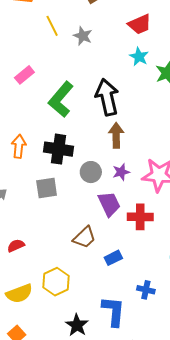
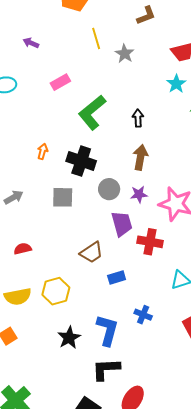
black arrow: (107, 97) -> (138, 118), size x0.5
orange arrow: (19, 146) -> (43, 151), size x0.7

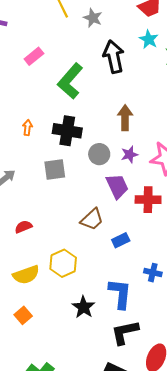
black arrow: (138, 118) -> (114, 57), moved, size x1.8

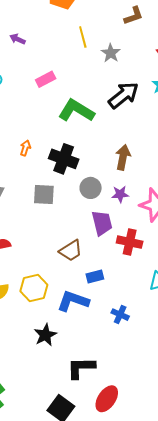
black arrow: (114, 57) -> (124, 95), turned 52
green L-shape: (70, 81) -> (76, 111), turned 69
blue L-shape: (120, 294) -> (73, 301), moved, turned -88

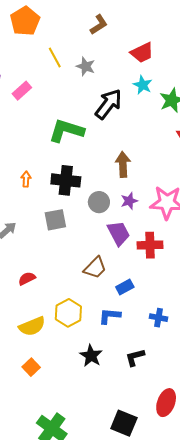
pink rectangle: (46, 79) -> (22, 91), moved
blue L-shape: (73, 301) -> (109, 316), size x0.7
black L-shape: (81, 368) -> (135, 357), moved, size x0.7

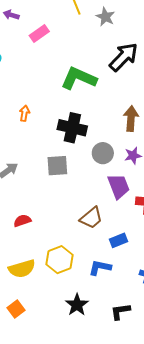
orange arrow: (26, 179) -> (24, 113), moved

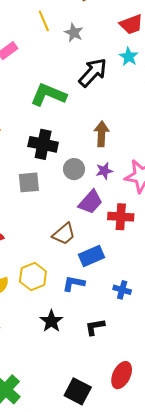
purple trapezoid: (119, 186) -> (91, 202), turned 64
blue rectangle: (119, 240) -> (92, 256), size x1.4

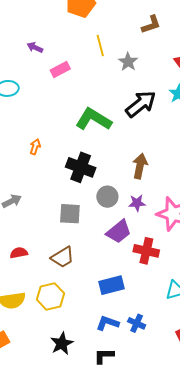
gray square: (29, 182) -> (70, 214), moved
brown trapezoid: (64, 234) -> (63, 257), moved
blue L-shape: (74, 283) -> (108, 323), moved

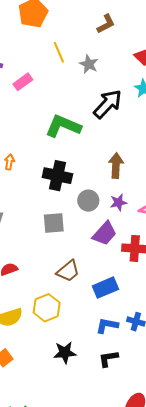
brown trapezoid: (63, 257) -> (68, 271), moved
black star: (62, 343) -> (65, 353), turned 30

